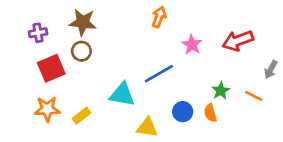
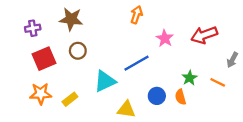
brown circle: (81, 51) -> (78, 51), moved
cyan triangle: (122, 95) -> (105, 81), turned -35

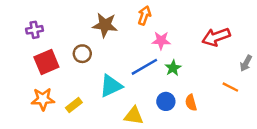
brown star: (71, 19) -> (105, 25), moved
pink star: (165, 38) -> (161, 41), moved, turned -30
green star: (190, 78) -> (173, 68), moved

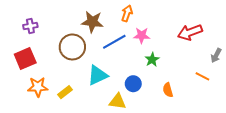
brown circle: (82, 54) -> (72, 47), size x1.6
red square: (46, 62) -> (25, 59), moved
blue line: (144, 67) -> (114, 42), moved
blue circle: (166, 101) -> (133, 84), moved

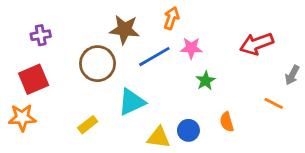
blue circle: (133, 84) -> (188, 130), moved
orange star: (38, 87) -> (22, 118), moved

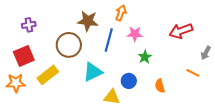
blue line: (154, 57) -> (109, 40), turned -45
yellow rectangle: (88, 125) -> (48, 75), moved, size x1.5
blue circle: (188, 130) -> (129, 81), moved

